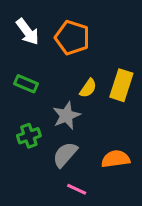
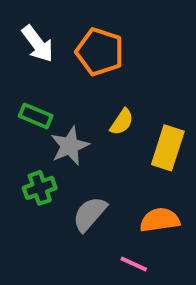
yellow rectangle: (121, 85) -> (168, 148), moved
gray star: (66, 116) -> (70, 146), moved
pink line: (77, 189) -> (134, 264), moved

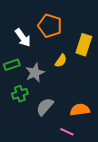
white arrow: (38, 44) -> (23, 38), moved
green rectangle: (36, 116) -> (12, 65), moved, turned -42
yellow rectangle: (168, 148) -> (84, 45), moved

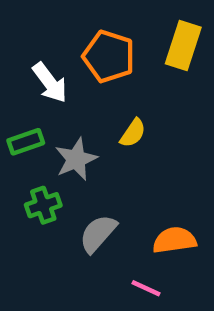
yellow rectangle: (84, 45) -> (183, 45), moved

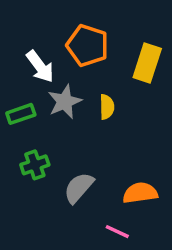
yellow rectangle: (183, 45) -> (147, 63), moved
yellow semicircle: (133, 133) -> (107, 107), turned -35
gray star: (76, 159) -> (65, 102), moved

